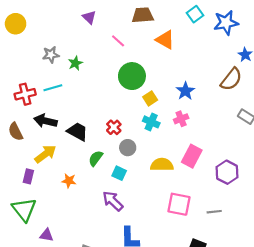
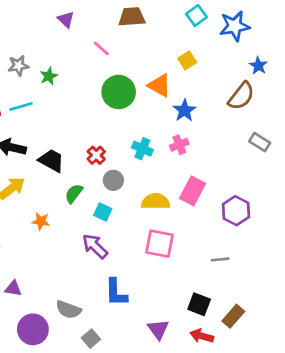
orange triangle: (165, 40) -> (159, 85), moved
yellow square: (150, 98) -> (187, 60), moved
pink square: (179, 204) -> (159, 244), moved

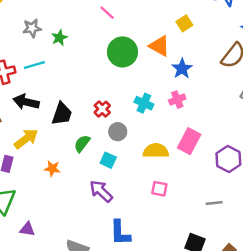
black trapezoid: (51, 161) -> (62, 114), turned 80
pink square: (159, 244) -> (159, 189), size x0.6

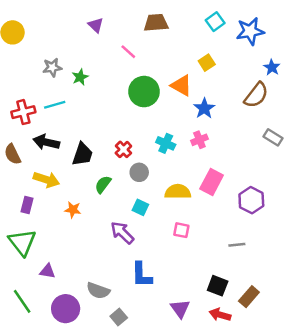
yellow arrow: (26, 139) -> (46, 180), turned 55
cyan square: (108, 160) -> (140, 207), moved

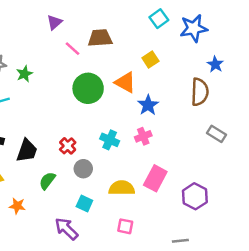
brown trapezoid: (156, 23) -> (100, 38), moved
purple triangle: (96, 25) -> (54, 22), moved, turned 35
brown semicircle: (256, 95) -> (200, 92), turned -36

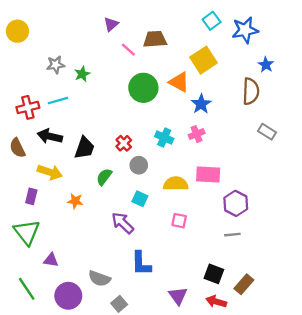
yellow square: (150, 60) -> (203, 60), size x1.6
pink rectangle: (155, 178) -> (208, 174), turned 65
purple hexagon: (195, 196) -> (236, 203), moved

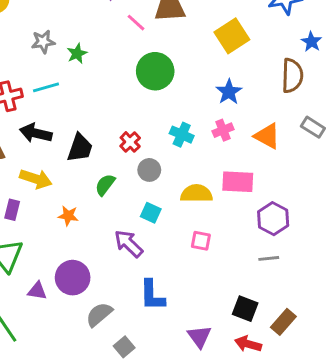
orange triangle: (179, 82) -> (267, 136), moved
gray semicircle: (99, 278) -> (99, 314), turned 120
purple circle: (68, 296) -> (73, 278), moved

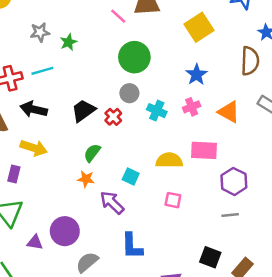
black trapezoid: (80, 148) -> (83, 111), moved, turned -145
gray circle: (149, 170) -> (129, 93), moved
orange star: (68, 216) -> (86, 179), moved

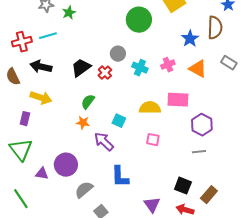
green circle: (134, 57) -> (139, 20), moved
blue star: (197, 75) -> (190, 39), moved

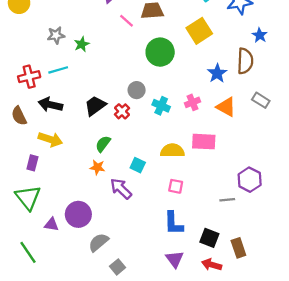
purple hexagon: (202, 125) -> (250, 180), moved
blue L-shape: (120, 177) -> (173, 223), moved
brown rectangle: (209, 195) -> (238, 248), turned -60

